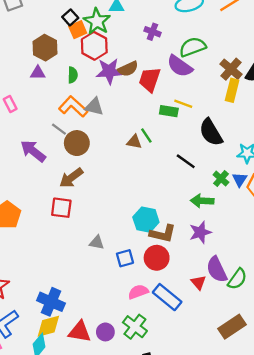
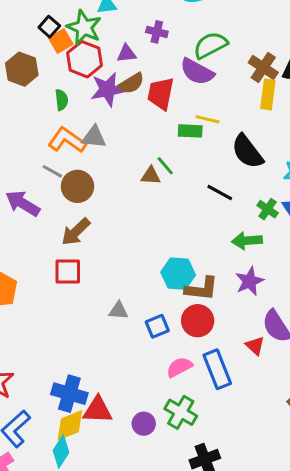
purple triangle: (38, 73) -> (126, 53), moved
blue rectangle: (167, 297) -> (217, 369), turned 36
red triangle: (80, 332) -> (98, 410), moved

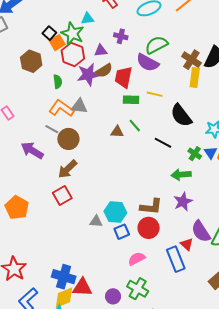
green rectangle: (190, 131) -> (131, 100), moved
green line: (165, 166) -> (135, 126), moved
red square: (68, 271) -> (62, 196), turned -30
cyan hexagon: (178, 274) -> (115, 212), moved
blue rectangle: (217, 369) -> (176, 259), moved

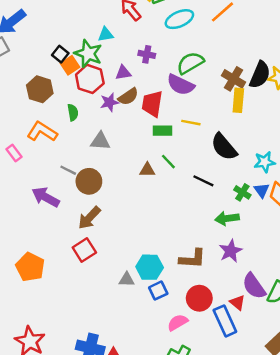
purple star: (88, 75) -> (109, 102), size x0.7
orange L-shape: (61, 108) -> (42, 132), moved
red circle: (149, 228) -> (199, 298), moved

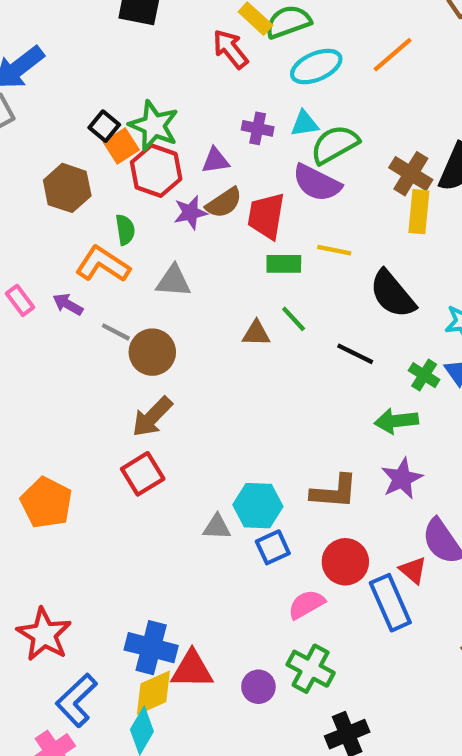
cyan triangle: (106, 35) -> (305, 124), moved
orange L-shape: (42, 132) -> (103, 264), moved
purple arrow: (46, 197) -> (68, 304), moved, size x0.6

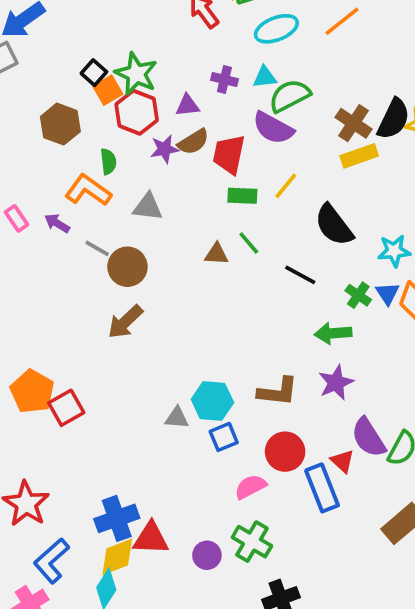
yellow rectangle: (419, 212) -> (359, 156), turned 63
yellow line: (334, 250) -> (286, 186), turned -64
red square: (143, 474) -> (66, 408), moved
blue cross: (151, 648) -> (117, 518), turned -36

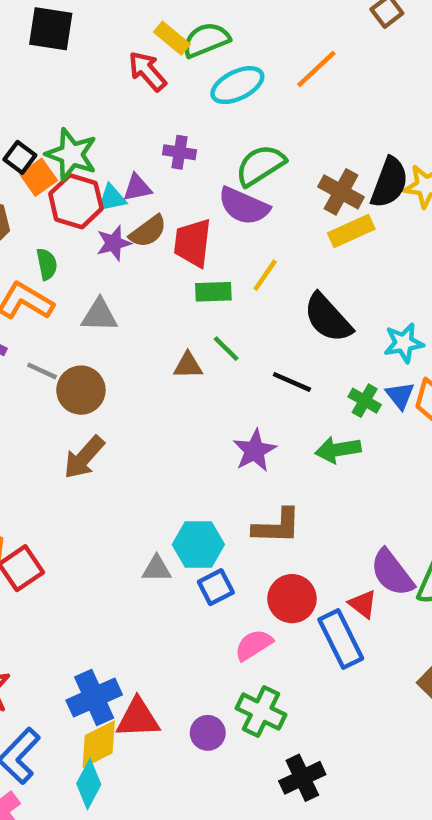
cyan triangle: (265, 77) -> (112, 198), moved
purple star: (336, 383) -> (255, 451), moved

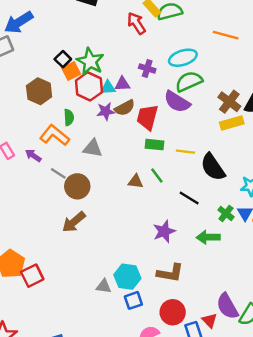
orange line: (316, 69) -> (226, 35), turned 50
cyan ellipse: (237, 85) -> (183, 58), moved
yellow line: (265, 275) -> (185, 152), moved, turned 54

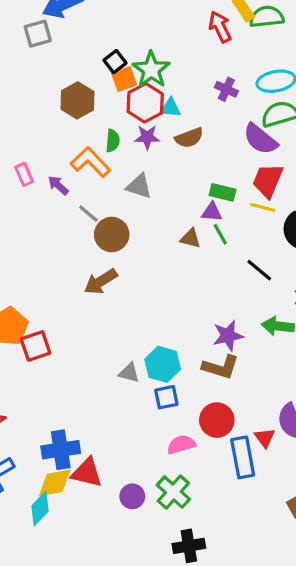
purple triangle: (122, 84) -> (212, 212), moved
purple star: (106, 111) -> (147, 137), moved
red trapezoid: (147, 117) -> (268, 181), moved
purple star: (164, 231) -> (228, 336), moved

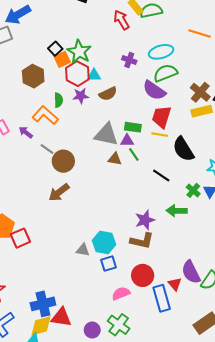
gray triangle: (139, 186) -> (106, 135), moved, size x1.4

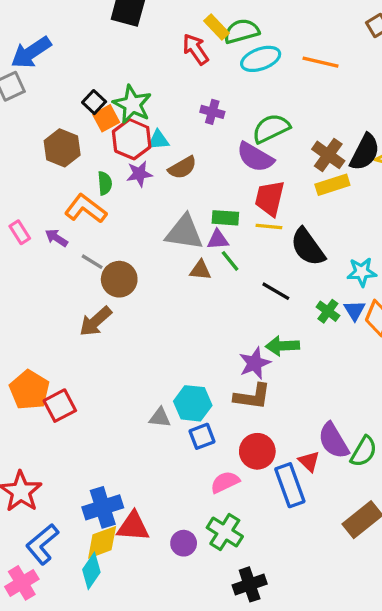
cyan ellipse: (161, 52) -> (261, 59), moved
brown arrow: (59, 192) -> (96, 321), moved
green arrow: (177, 211) -> (282, 346), moved

